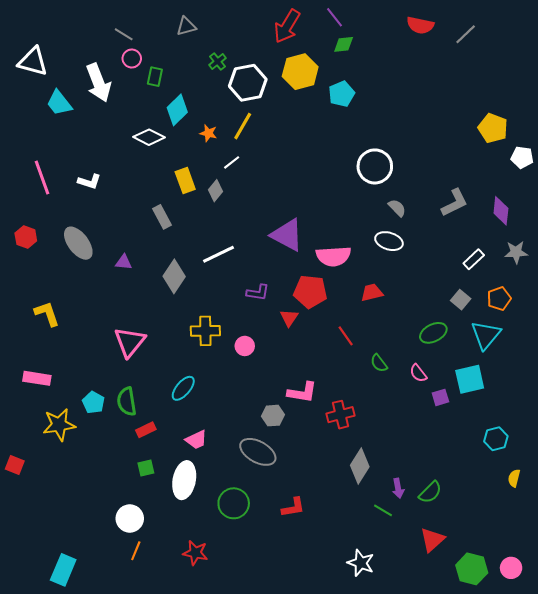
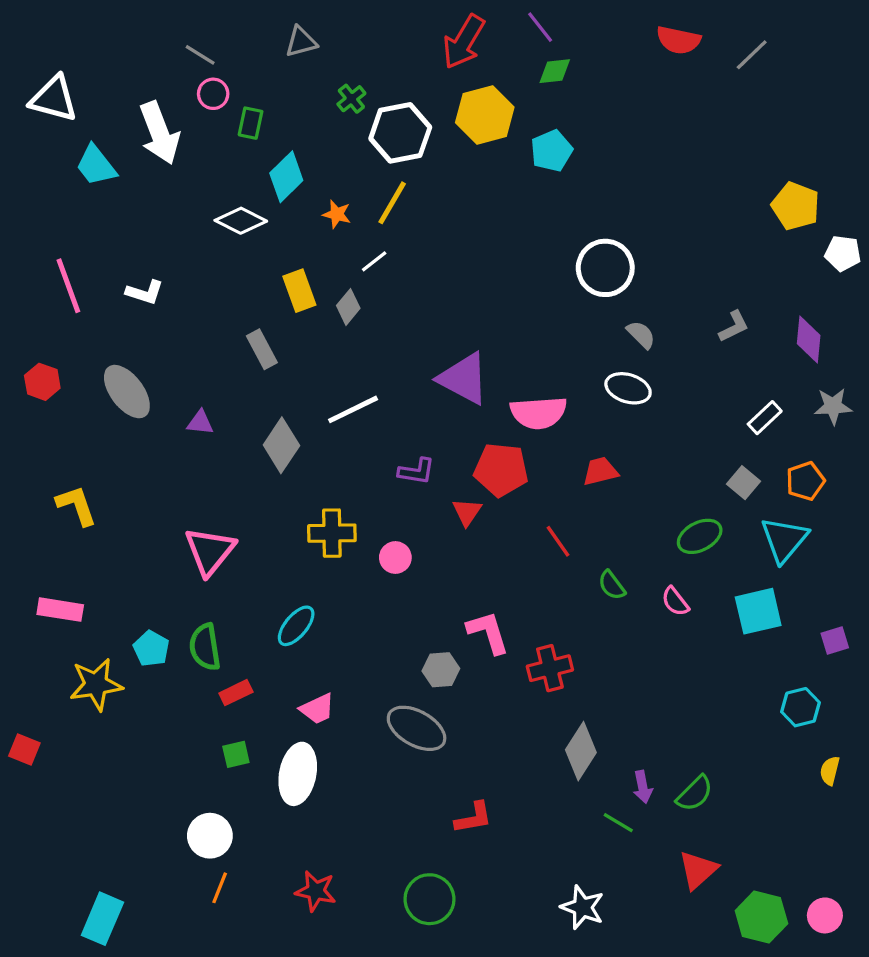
gray L-shape: (455, 203) -> (734, 326), size x0.7
pink L-shape: (302, 392) -> (488, 632), turned -116
purple square: (440, 397) -> (835, 640), moved
green circle: (234, 503) -> (430, 899), moved

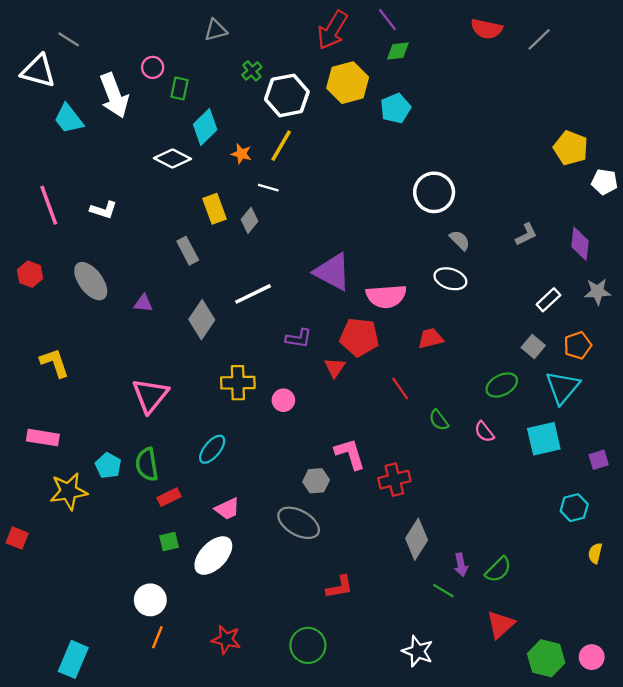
gray line: (200, 55) -> (69, 39), moved
white line: (374, 261) -> (268, 188), turned 54
white ellipse: (298, 774) -> (213, 556), turned 33

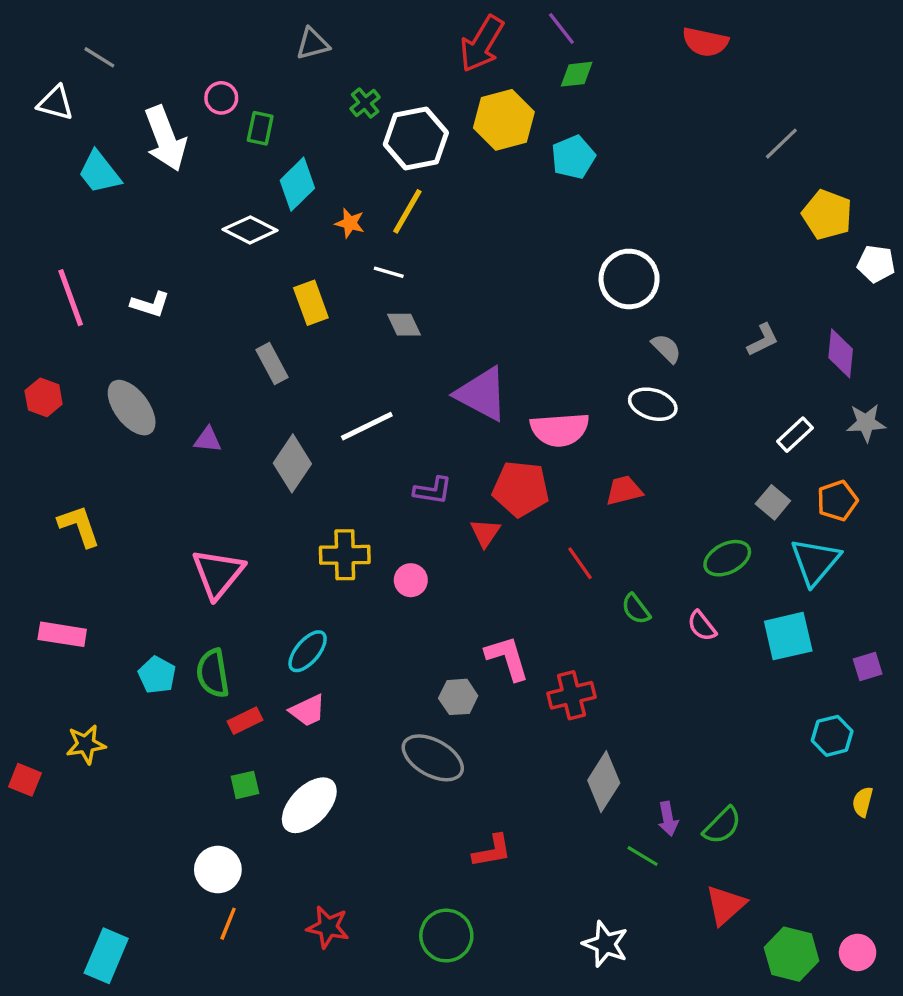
gray line: (539, 39) -> (781, 144), moved
white triangle: (38, 71) -> (55, 103), size x0.7
gray diamond: (250, 220) -> (404, 325), moved, turned -65
yellow star: (69, 491) -> (86, 744), moved, size x0.7
pink trapezoid: (227, 509) -> (308, 710), moved

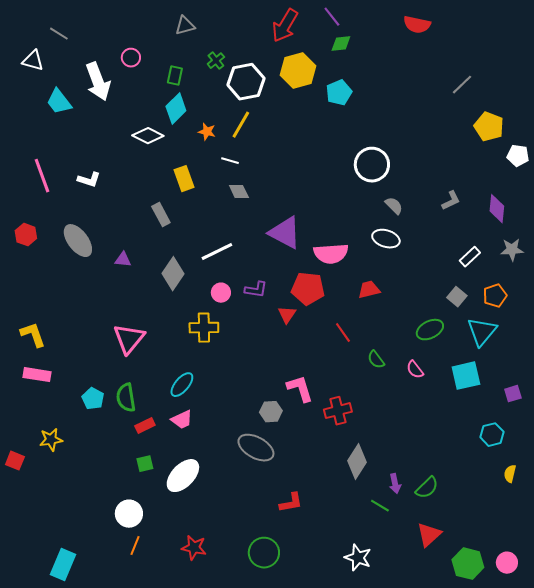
green rectangle: (260, 128) -> (175, 76), moved
yellow L-shape: (79, 526) -> (33, 335), moved
pink circle: (411, 580) -> (221, 293), moved

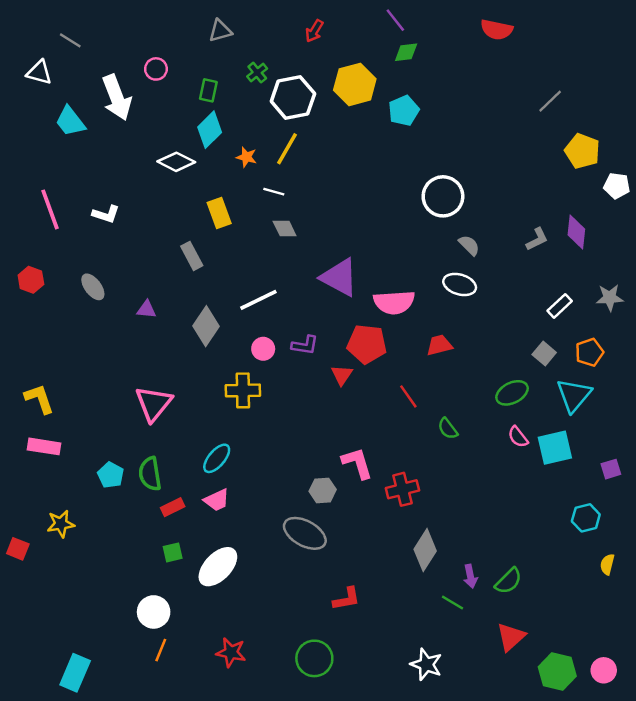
red arrow: (285, 26) -> (314, 31), moved, size x0.6
purple diamond: (497, 209) -> (576, 232), moved
gray ellipse: (78, 241) -> (93, 287), size x0.7
pink semicircle: (415, 370) -> (518, 437), moved

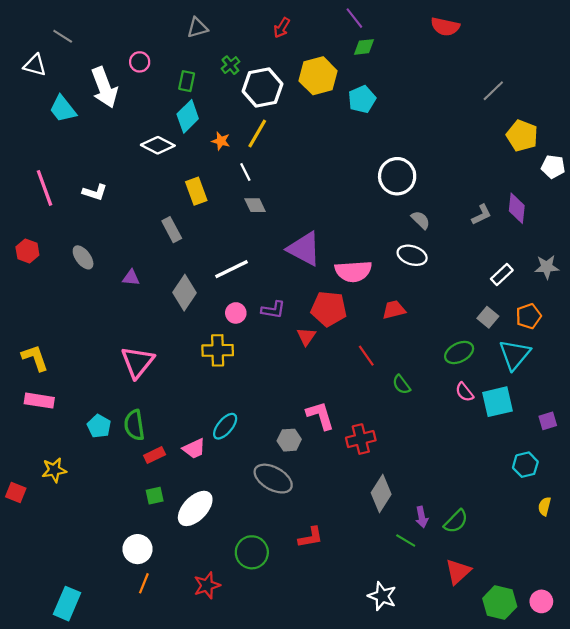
white line: (274, 192) -> (245, 172), turned 48
cyan ellipse: (217, 458) -> (225, 426), moved
red star: (231, 652) -> (207, 585), turned -30
green circle: (314, 658) -> (252, 552), moved

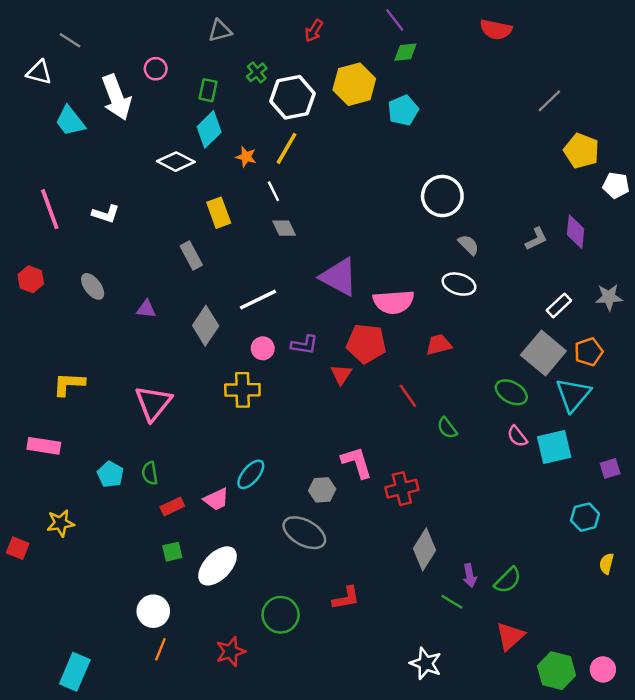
gray square: (488, 317) -> (543, 353), size x1.8
green ellipse: (459, 352) -> (511, 392), turned 56
yellow L-shape: (35, 358) -> (69, 384), moved, turned -68
green semicircle: (134, 425) -> (150, 473), size x0.7

